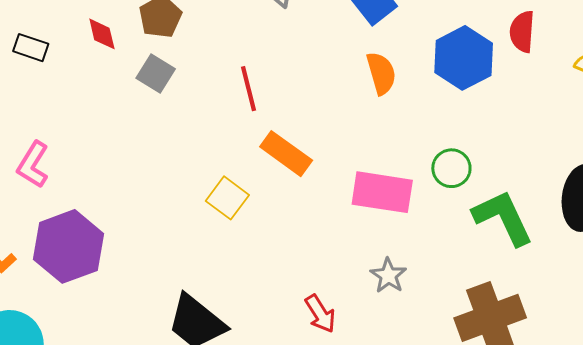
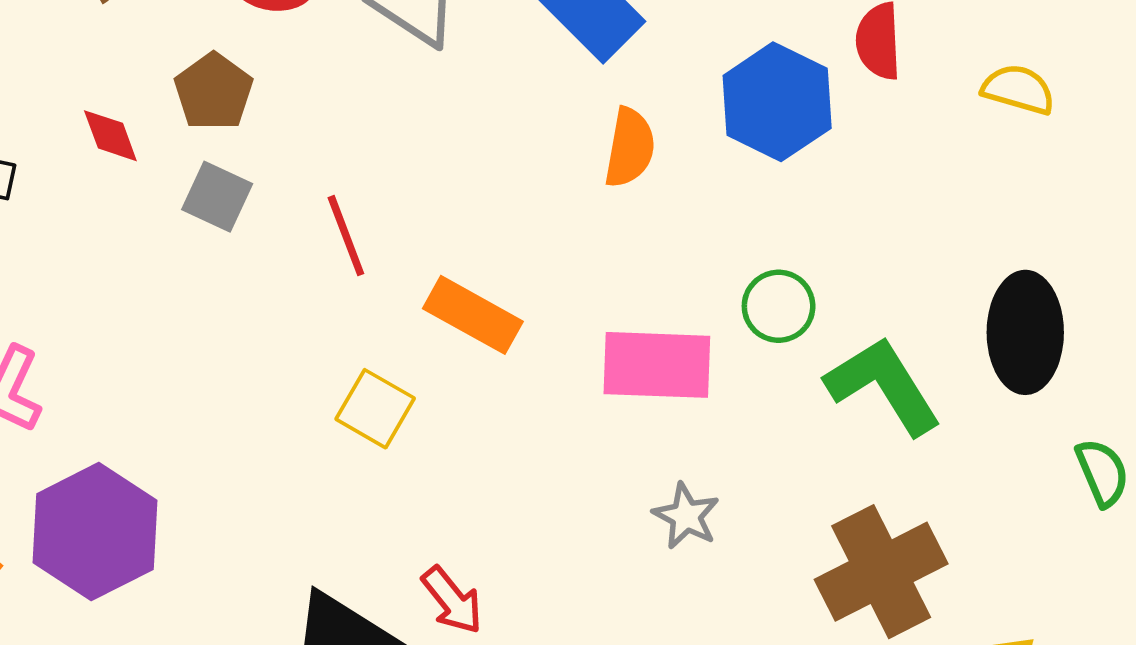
orange semicircle: (381, 73) -> (630, 148), turned 33
red line: (248, 89) -> (346, 236), moved
red arrow: (320, 314) -> (452, 600), moved

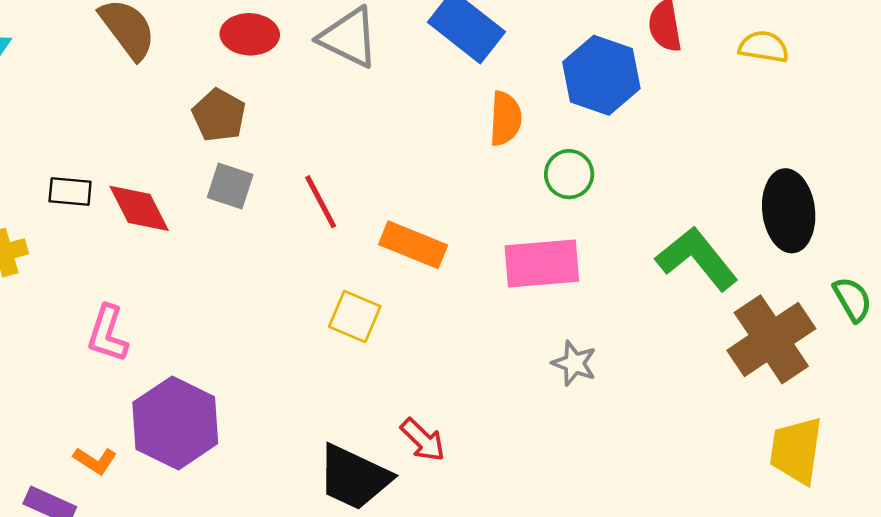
red diamond: (110, 136) -> (139, 208), moved, size x1.5
green circle: (779, 306) -> (569, 174), moved
brown cross: (881, 572) -> (771, 339), moved

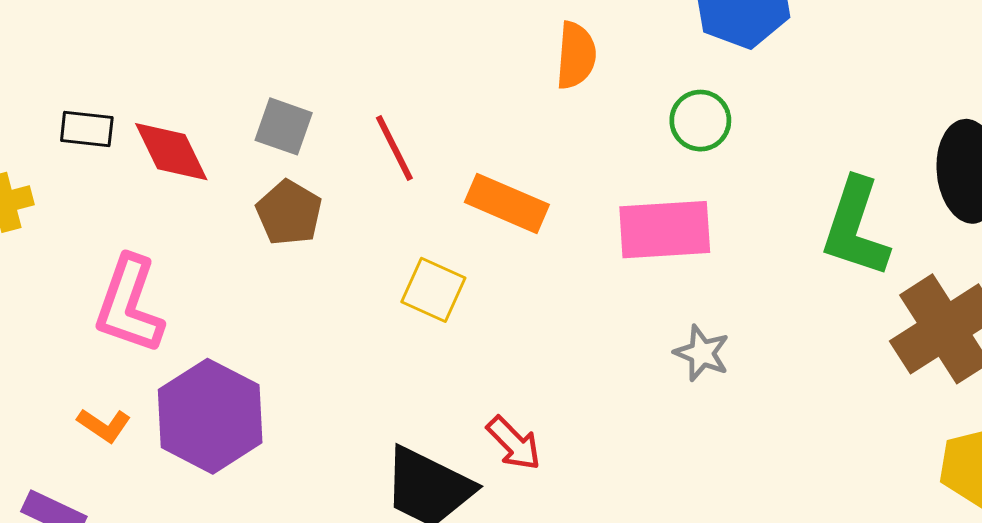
brown pentagon: (219, 115) -> (289, 213), moved
orange semicircle: (505, 119) -> (576, 55), moved
green L-shape: (697, 259) -> (855, 228), turned -124
pink L-shape: (108, 334) -> (129, 305), size x1.4
orange L-shape: (95, 461) -> (104, 425), moved

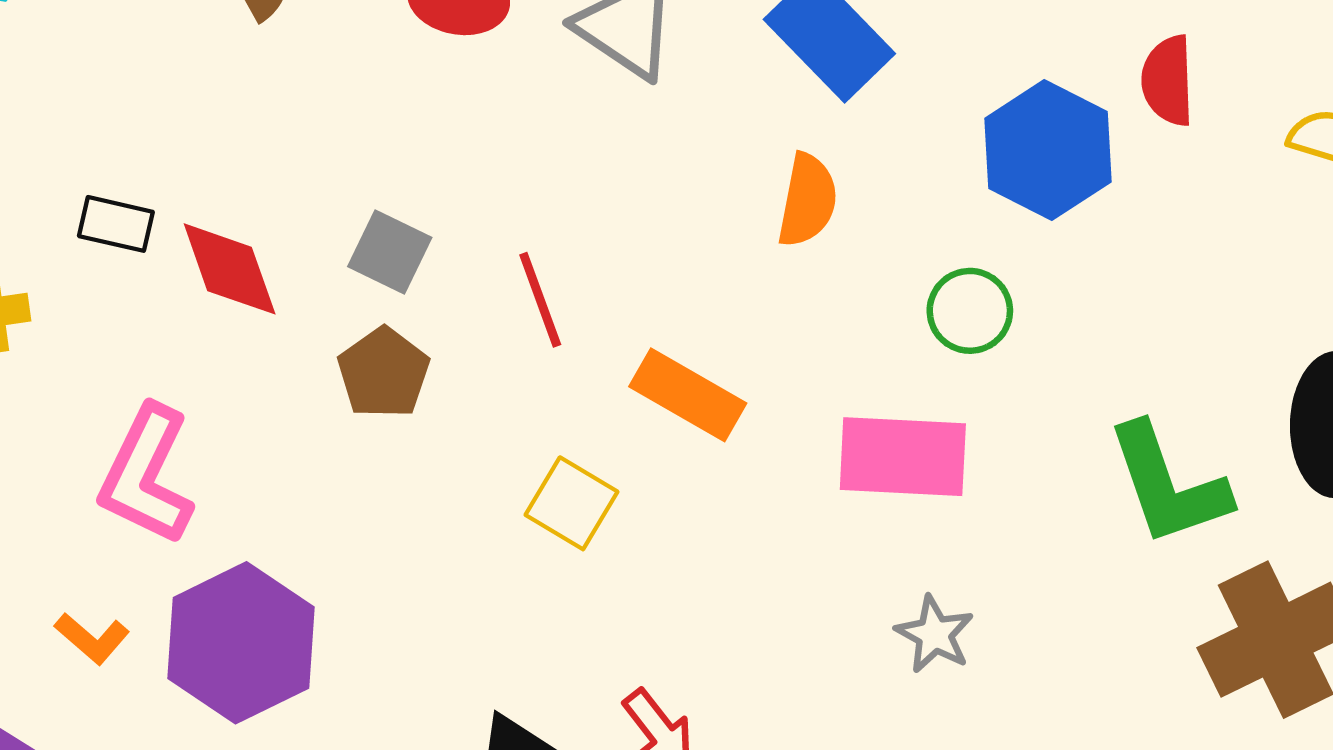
green L-shape: (855, 228) -> (1168, 485), turned -44

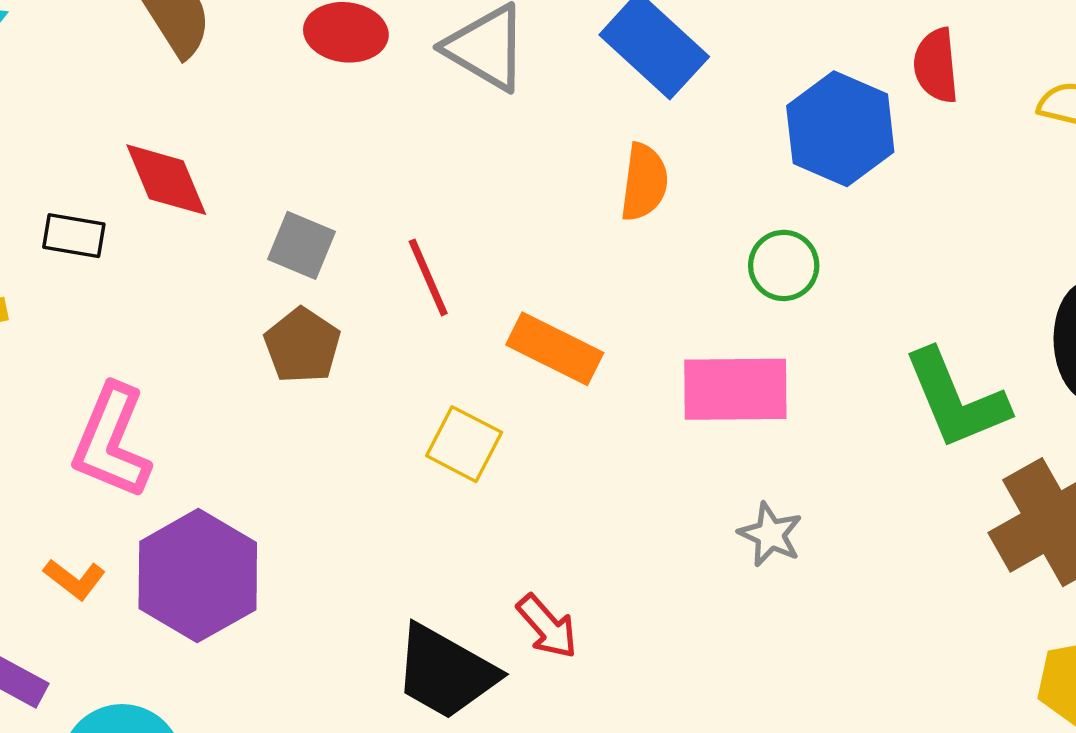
red diamond: (230, 269) -> (166, 180), moved

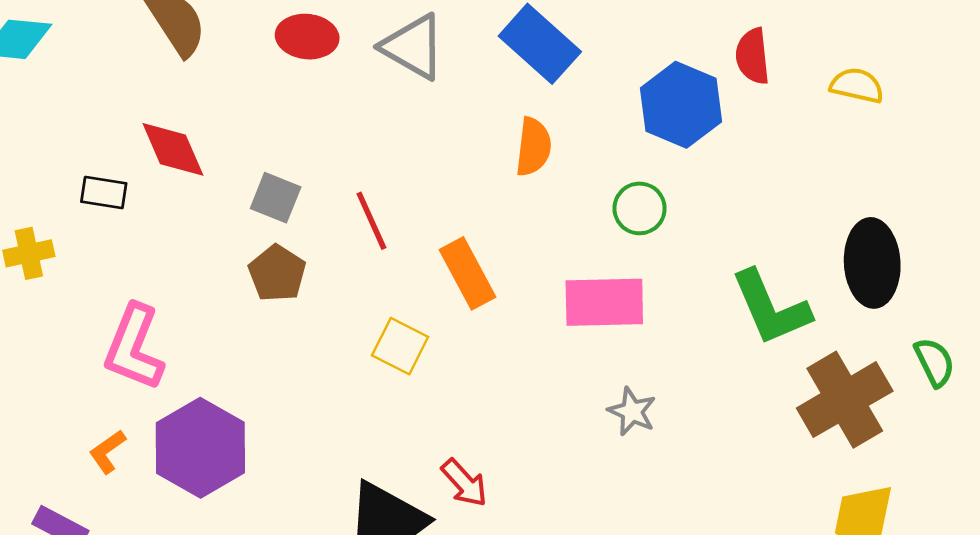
orange rectangle: (555, 349) -> (468, 273), turned 36
orange L-shape: (75, 579) -> (107, 452), turned 108

